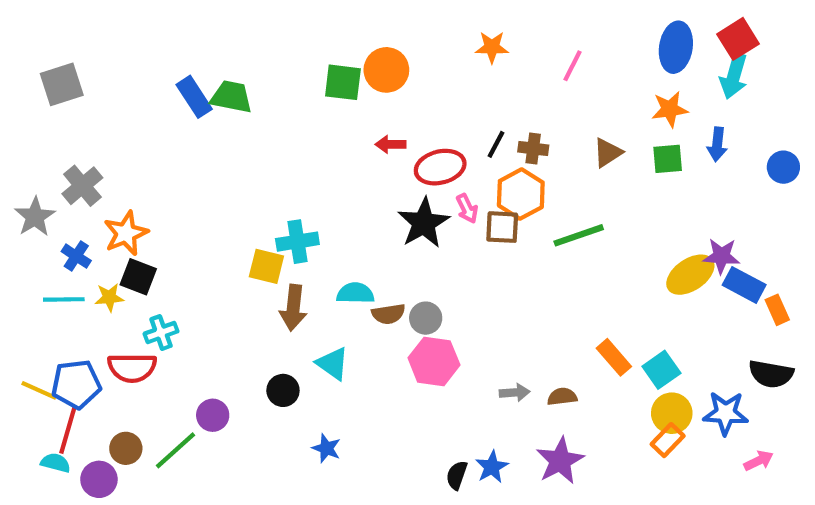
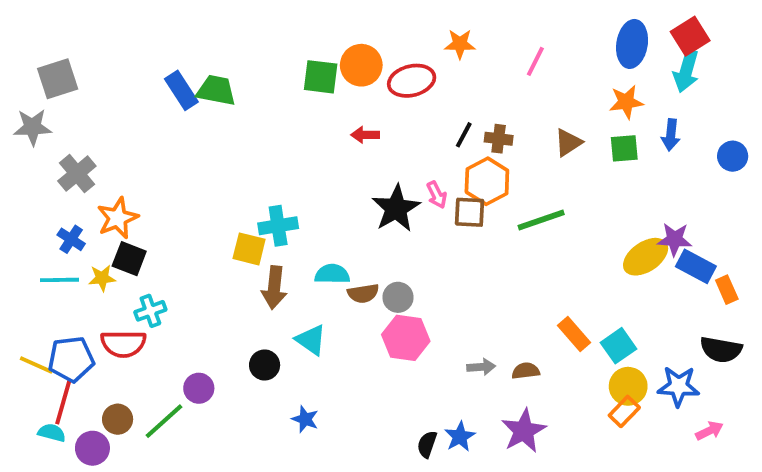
red ellipse: (440, 167) -> (412, 81), moved
gray star: (35, 217) -> (32, 127), moved, turned 30

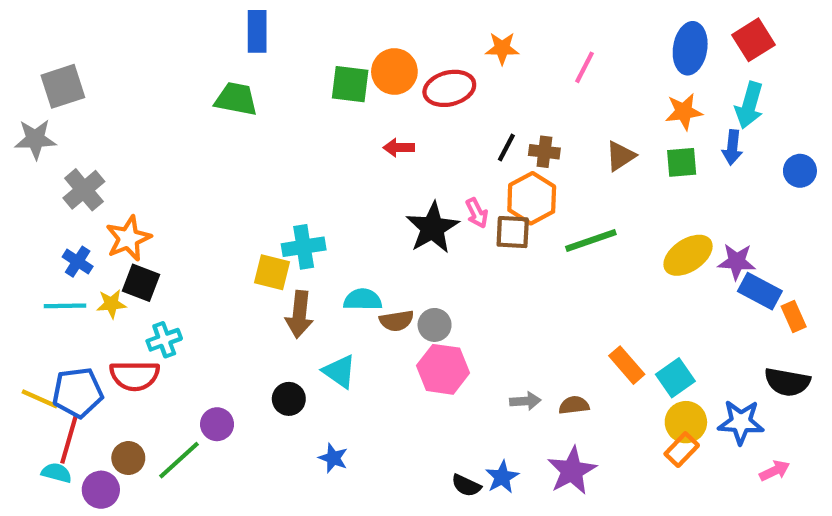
cyan arrow: (686, 71) -> (749, 105), moved
blue rectangle: (181, 90) -> (257, 31), moved, turned 33
yellow ellipse: (646, 257) -> (688, 255), moved
black semicircle: (427, 444) -> (466, 485), turned -84

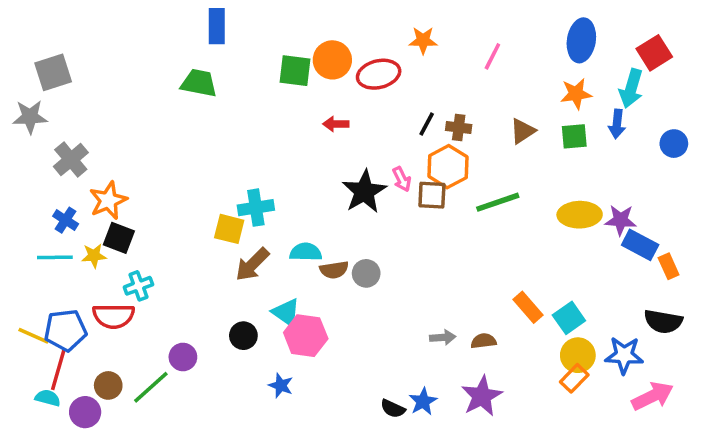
red square: (753, 40) -> (654, 53), moved
yellow ellipse: (688, 255) -> (580, 215), turned 33
brown arrow: (299, 314) -> (252, 264), turned 39
pink hexagon: (443, 369) -> (306, 336), moved
pink arrow: (775, 471) -> (653, 396), size x1.6

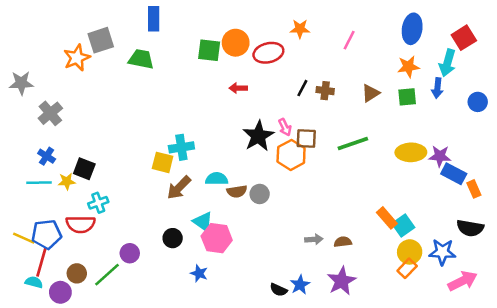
gray square: (53, 72) -> (101, 40), moved
orange hexagon: (448, 167) -> (291, 155), moved
orange star: (108, 200) -> (77, 58), moved
orange rectangle: (528, 307) -> (387, 218), moved

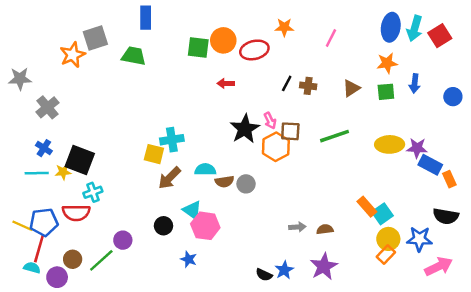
cyan arrow: (447, 63) -> (415, 28), moved
black square: (84, 169) -> (80, 160), size x1.4

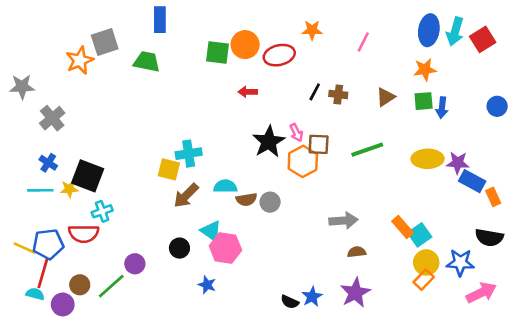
blue arrow: (415, 83) -> (442, 108), moved
gray arrow: (297, 227) -> (344, 220), moved, size x1.5

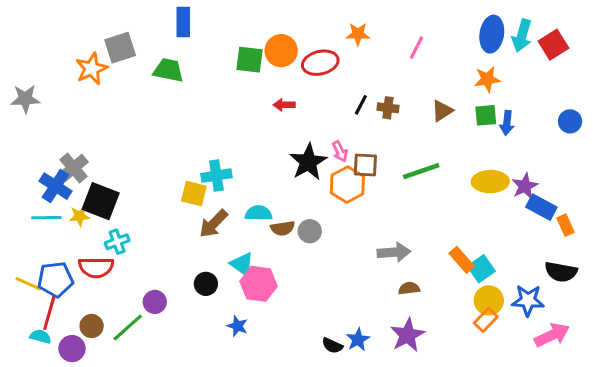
gray cross: (52, 118) -> (74, 168), moved
blue cross: (48, 163) -> (55, 186), size x1.5
purple star: (458, 163) -> (525, 186), turned -30

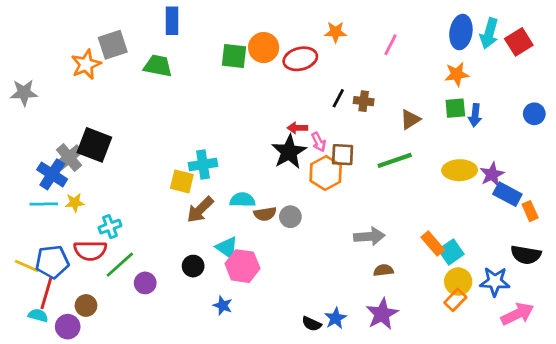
red arrow: (284, 105) -> (297, 128), moved
brown triangle: (442, 111) -> (410, 119), moved
black square: (101, 201) -> (94, 145), moved
green line: (128, 327) -> (120, 265), moved

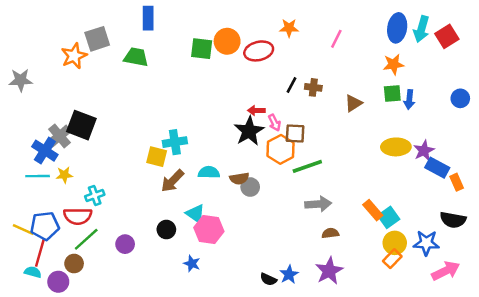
green line: (395, 160) -> (307, 166), moved
brown semicircle: (265, 214) -> (239, 179), moved
green line: (120, 265) -> (86, 239), moved

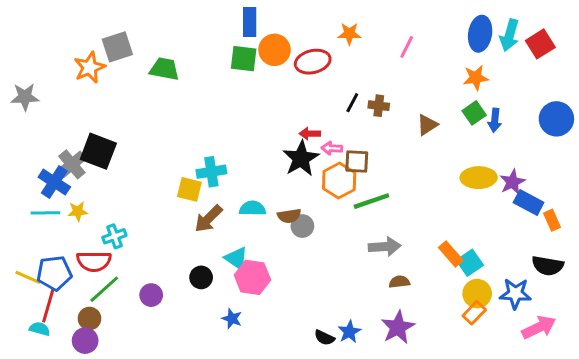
blue rectangle: (148, 18) -> (250, 22), moved
green square: (392, 93) -> (474, 113), turned -30
blue circle: (460, 98) -> (556, 119), size x1.5
pink arrow: (274, 123) -> (332, 148), turned 119
purple circle: (58, 282) -> (85, 341), moved

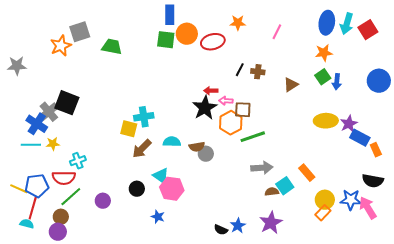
cyan square: (470, 263) -> (285, 186), moved
pink arrow: (539, 327) -> (368, 208), moved, turned -95

